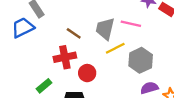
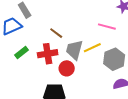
gray trapezoid: (105, 29) -> (74, 50), moved
green rectangle: (44, 86) -> (21, 52), moved

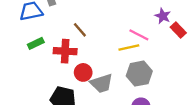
yellow line: (92, 48) -> (129, 47), moved
gray trapezoid: (74, 50) -> (101, 83), moved, turned -135

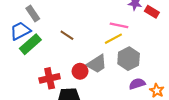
green rectangle: (36, 43) -> (30, 44), moved, size x1.5
red cross: (65, 51) -> (50, 78), moved
gray trapezoid: (101, 83) -> (97, 64), moved

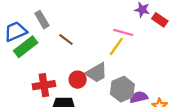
gray rectangle: (33, 14) -> (42, 20), moved
yellow line: (113, 39) -> (116, 46), turned -30
gray hexagon: (129, 59) -> (122, 89), moved

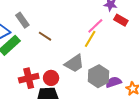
red rectangle: (160, 20) -> (121, 20), moved
pink line: (123, 32) -> (95, 26), turned -54
red circle: (78, 80) -> (51, 78), moved

